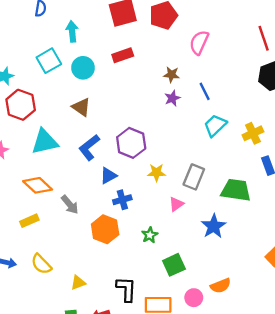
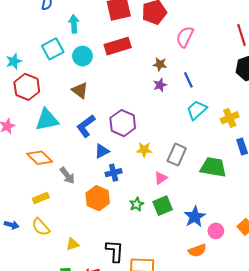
red rectangle: (123, 55) -> (118, 46), size x1.4
yellow rectangle: (29, 221) -> (41, 198), moved
blue star: (214, 226) -> (195, 217), moved
green square: (174, 265) -> (163, 206), moved
pink circle: (194, 298) -> (216, 231), moved

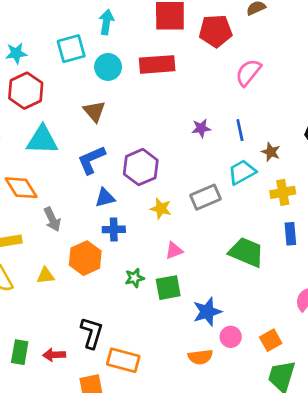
brown star: (160, 64) -> (271, 152), moved
gray rectangle: (177, 155) -> (205, 197), moved, turned 30
yellow triangle: (73, 244) -> (45, 276), moved

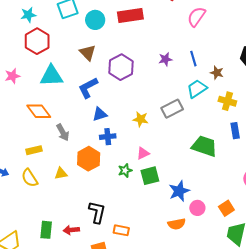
purple hexagon: (141, 167) -> (121, 67), moved
yellow cross: (283, 192) -> (227, 101), turned 30
pink triangle: (174, 251) -> (143, 153), moved
orange rectangle: (123, 360) -> (121, 230), size x0.7

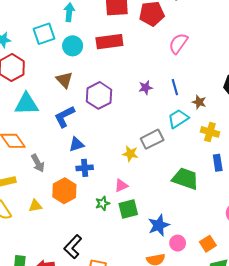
yellow star: (141, 119) -> (130, 154), moved
black L-shape: (97, 212) -> (73, 247), turned -150

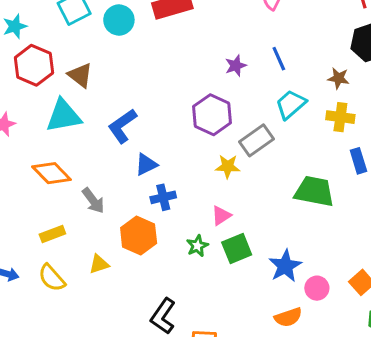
brown triangle: (64, 80) -> (80, 75), moved
purple hexagon: (99, 95) -> (212, 115), moved
brown star: (199, 102) -> (338, 78), moved

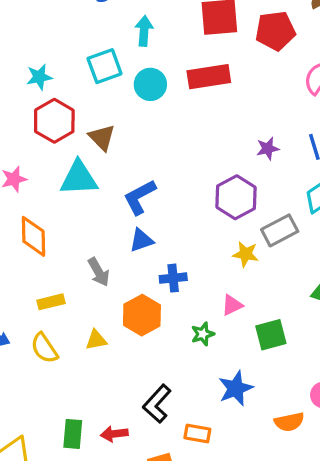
blue triangle: (146, 164) -> (141, 240), moved
orange diamond: (52, 173) -> (33, 236), moved, turned 36
green square: (237, 248) -> (271, 335), moved
blue star: (285, 266) -> (236, 388), moved

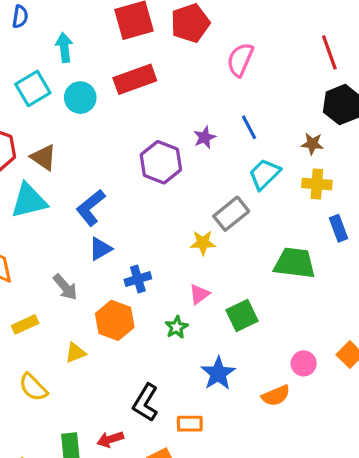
purple hexagon: (236, 197) -> (161, 162), moved
yellow semicircle: (44, 348) -> (33, 387), moved

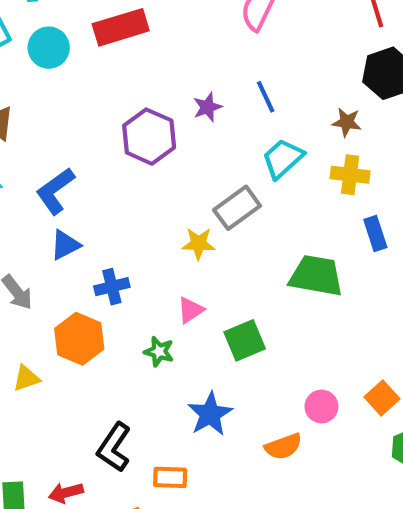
green star: (177, 327) -> (159, 352), turned -30

